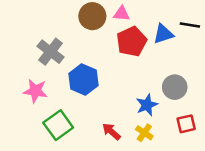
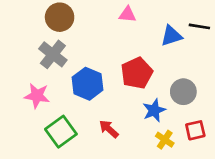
brown circle: (92, 16) -> (60, 17), moved
red pentagon: (132, 41) -> (137, 73), moved
red arrow: (111, 131) -> (109, 129), moved
yellow cross: (144, 133) -> (165, 140), moved

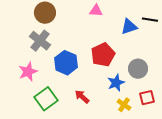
pink star: (37, 96) -> (28, 72), turned -30

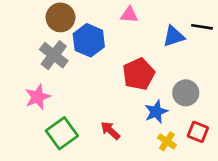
blue hexagon: (66, 63) -> (89, 40), moved
red square: (147, 98) -> (198, 132), turned 35

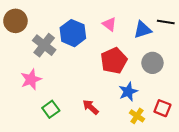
pink triangle: (129, 15) -> (109, 24), moved, turned 32
brown circle: (61, 17) -> (15, 21), moved
gray circle: (186, 93) -> (152, 63), moved
green square: (62, 133) -> (51, 109), size x0.7

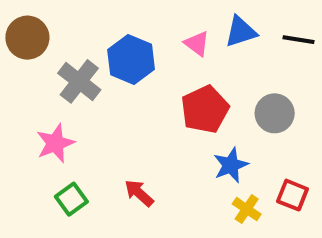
blue triangle: (143, 30) -> (241, 32), moved
red arrow: (91, 107) -> (139, 193), moved
green square: (51, 109) -> (71, 199), moved

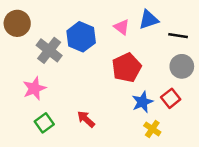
black line: (299, 40) -> (178, 36), moved
gray circle: (275, 113) -> (182, 66), moved
red square: (293, 195) -> (171, 98), moved, turned 30

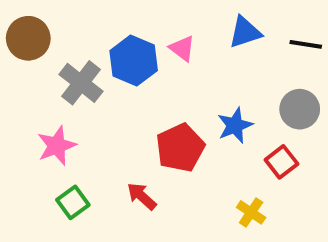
pink triangle: (122, 27) -> (182, 48), moved
black line: (178, 36) -> (306, 44), moved
red pentagon: (127, 68) -> (180, 148), moved
blue star: (142, 102) -> (235, 125), moved

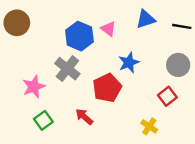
gray cross: (81, 83) -> (67, 69), moved
blue star: (235, 125) -> (129, 63), moved

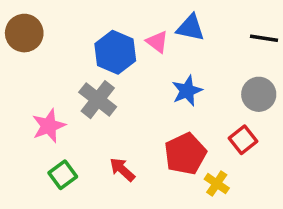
blue triangle: (146, 19) -> (190, 28), moved, turned 30
red pentagon: (107, 88) -> (185, 154), moved

